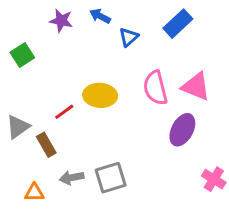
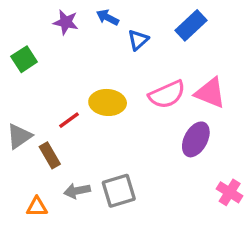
pink semicircle: (155, 88) -> (167, 94), turned -100

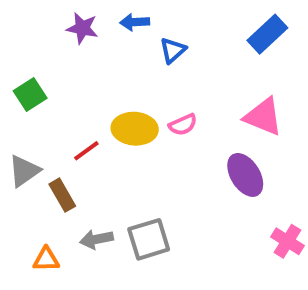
blue arrow: (108, 17) -> (135, 22), turned -30
blue rectangle: (191, 25) -> (267, 34), moved
green square: (24, 59) -> (30, 95), moved
pink semicircle: (167, 94) -> (183, 125), moved, size x0.6
purple ellipse: (196, 139) -> (245, 175), turned -60

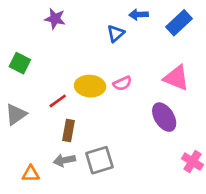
blue arrow: (135, 22) -> (139, 15), moved
green square: (30, 95) -> (20, 63), turned -30
brown rectangle: (62, 195) -> (68, 131), moved, turned 40

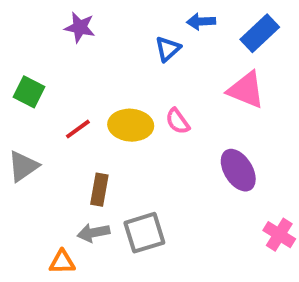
pink triangle: (176, 78) -> (246, 90), moved
pink semicircle: (122, 83) -> (178, 121), turned 78
red line: (58, 101) -> (78, 129), moved
orange triangle: (31, 174) -> (62, 262), moved

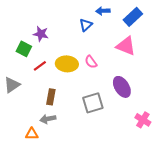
purple star: (80, 27) -> (41, 34), moved
green square: (29, 92) -> (24, 49), moved
gray square: (144, 233) -> (93, 103), moved

